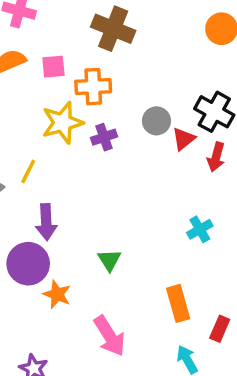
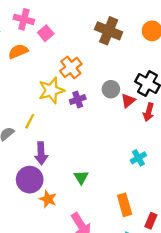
brown cross: (113, 29) -> (109, 31), moved
pink square: (53, 67) -> (46, 33), moved, turned -35
orange cross: (93, 87) -> (71, 67), turned -35

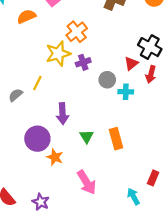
gray circle: (111, 89) -> (107, 80), moved
purple arrow: (41, 153) -> (62, 114), moved
cyan cross: (138, 158) -> (126, 92), moved, turned 32
orange rectangle: (125, 205) -> (116, 139), moved

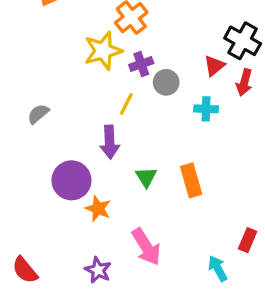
gray circle: (107, 80) -> (166, 82), moved
yellow line: (37, 83) -> (126, 104), moved
purple star: (41, 202) -> (98, 270), moved

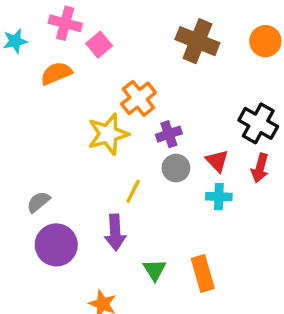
purple cross: (141, 64) -> (169, 134), moved
red triangle: (214, 66) -> (217, 161), moved, turned -35
purple circle: (71, 180) -> (56, 245), moved

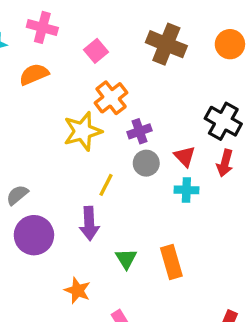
pink square: (99, 45) -> (96, 51), moved

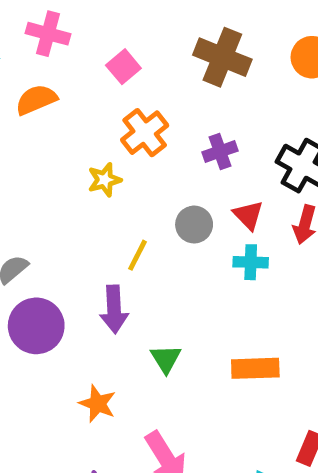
yellow star: (83, 131) -> (105, 180), size x0.6
purple cross: (140, 131) -> (220, 151), moved
orange rectangle: (171, 262) -> (255, 368), moved, turned -76

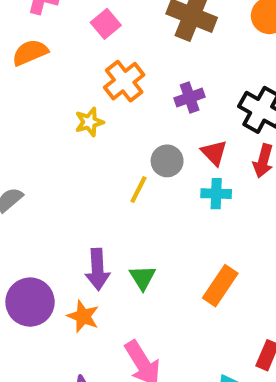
yellow line: (138, 255) -> (138, 190), moved
purple arrow: (114, 309) -> (98, 269), moved
purple circle: (36, 326) -> (30, 302), moved
orange rectangle: (255, 368) -> (220, 286), turned -54

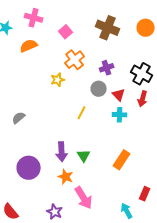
gray circle: (167, 161) -> (99, 89), moved
orange star: (83, 316) -> (66, 177), moved

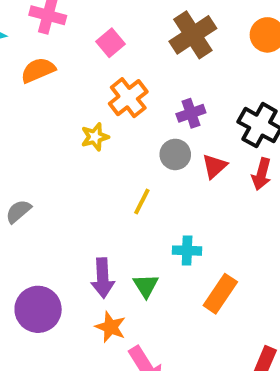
brown cross: (108, 28) -> (193, 35), turned 35
red triangle: (119, 95) -> (214, 166), turned 32
cyan cross: (120, 115) -> (187, 251), moved

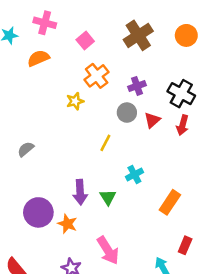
cyan cross: (187, 251) -> (134, 174), turned -30
orange rectangle: (220, 294) -> (170, 202), moved
orange star: (111, 327) -> (67, 224), moved

